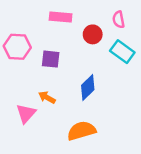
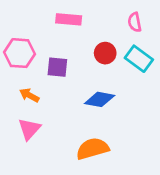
red circle: (93, 34) -> (105, 53), moved
blue diamond: (88, 87) -> (100, 99), turned 55
orange arrow: (47, 97) -> (29, 95), moved

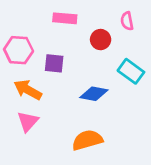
red circle: (105, 53) -> (101, 40), moved
cyan rectangle: (139, 59) -> (131, 71), moved
orange arrow: (29, 95) -> (28, 90), size x1.5

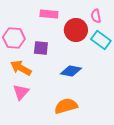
red circle: (101, 40) -> (76, 30), size x1.5
cyan rectangle: (131, 71) -> (101, 40), moved

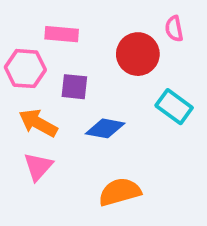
pink rectangle: (49, 14) -> (62, 34), moved
cyan rectangle: (101, 40) -> (174, 107), moved
blue diamond: (71, 71) -> (105, 128), moved

